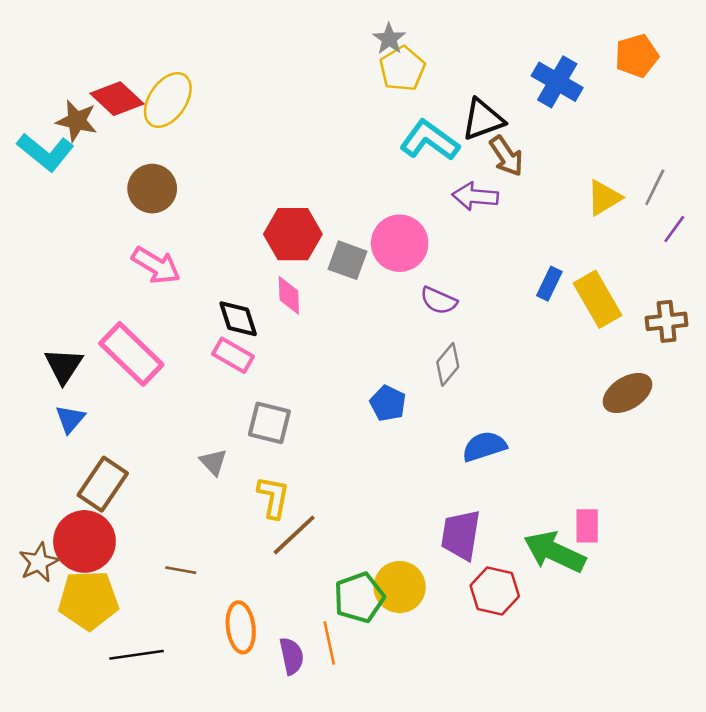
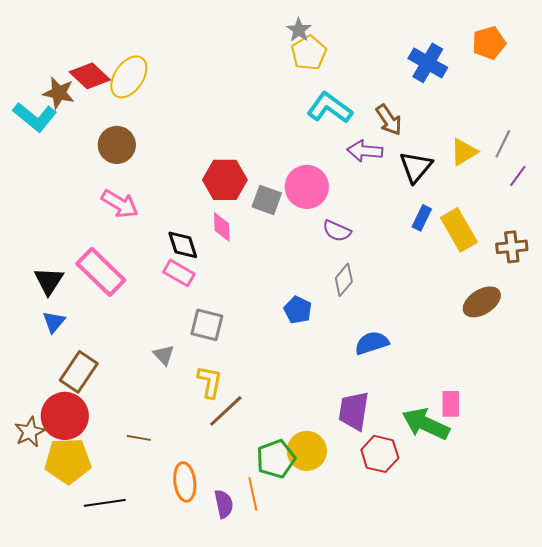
black triangle: (483, 120) -> (416, 167), moved, turned -30

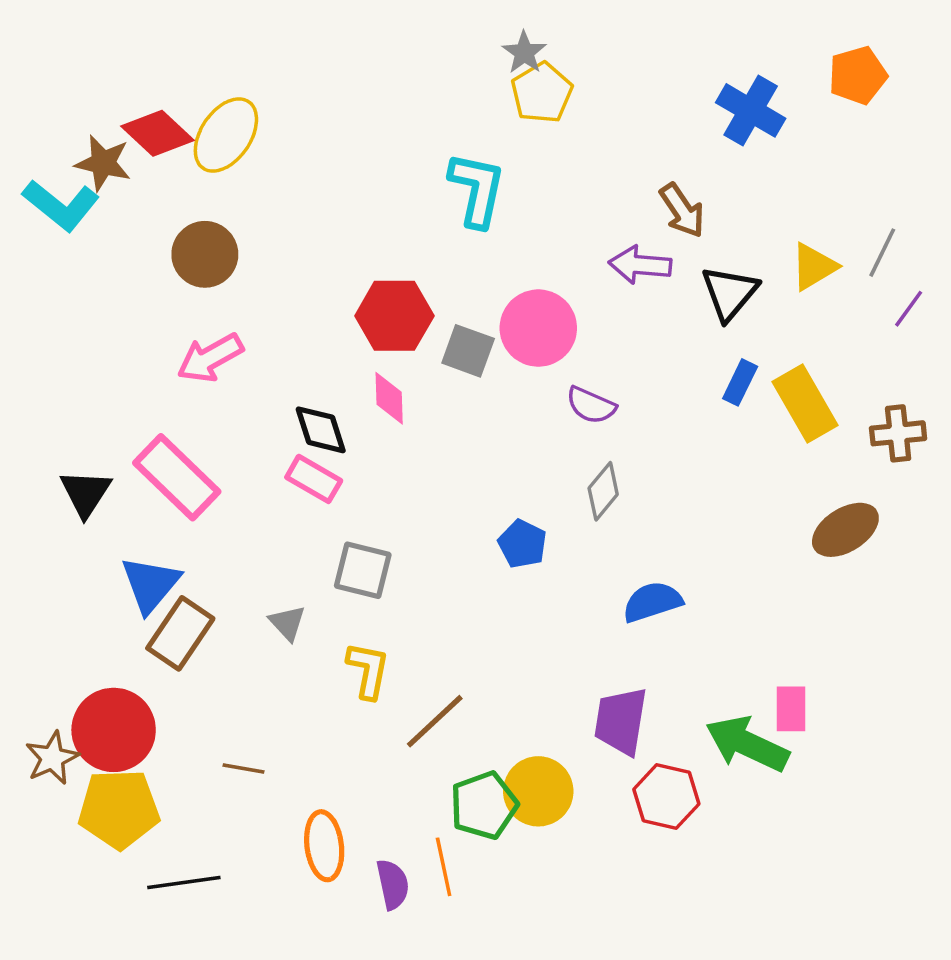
cyan L-shape: (330, 108) -> (477, 189), moved, turned 66
pink arrow: (120, 204) -> (210, 358), turned 120
blue triangle: (54, 322) -> (150, 584), moved, size x1.5
brown rectangle: (79, 372) -> (180, 633), moved
brown line: (226, 411) -> (435, 721), moved

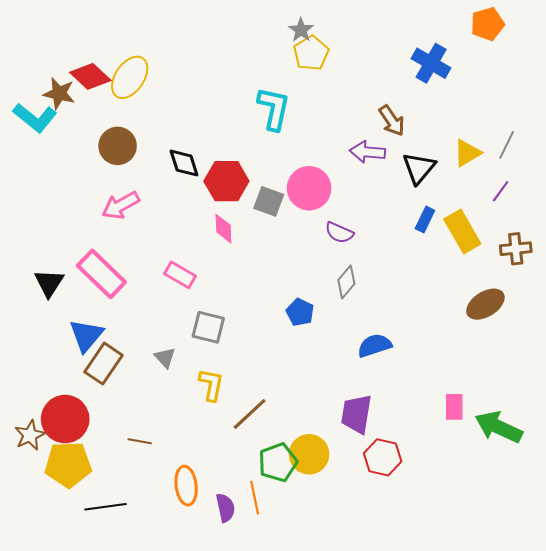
orange pentagon: (858, 75) -> (487, 24), moved
purple line: (909, 309) -> (501, 191), moved
black diamond: (321, 430) -> (184, 163), moved
green arrow: (747, 744) -> (499, 427), moved

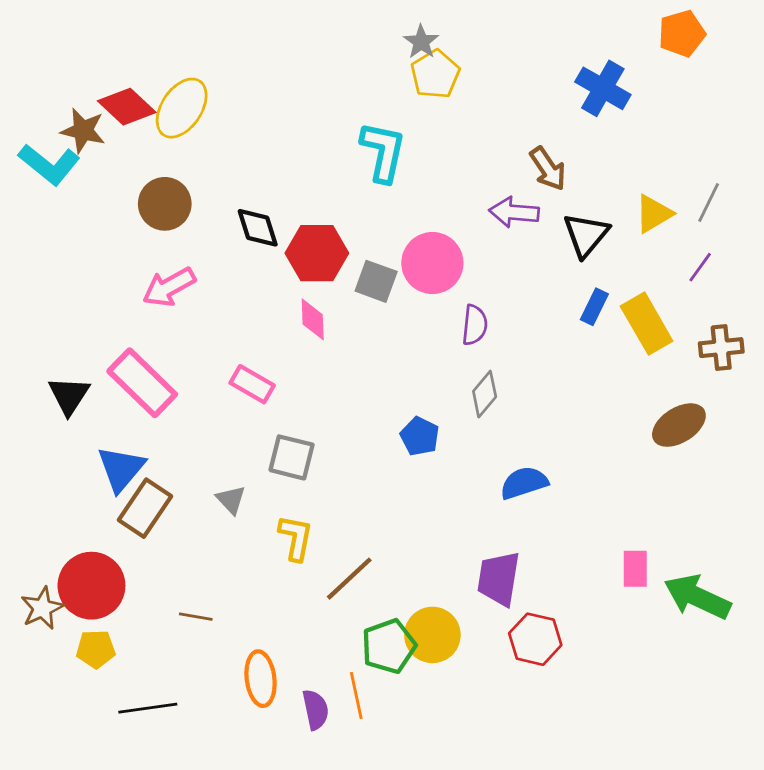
purple semicircle: (339, 233) -> (475, 325), turned -108
yellow pentagon: (68, 464) -> (96, 649), size x0.6

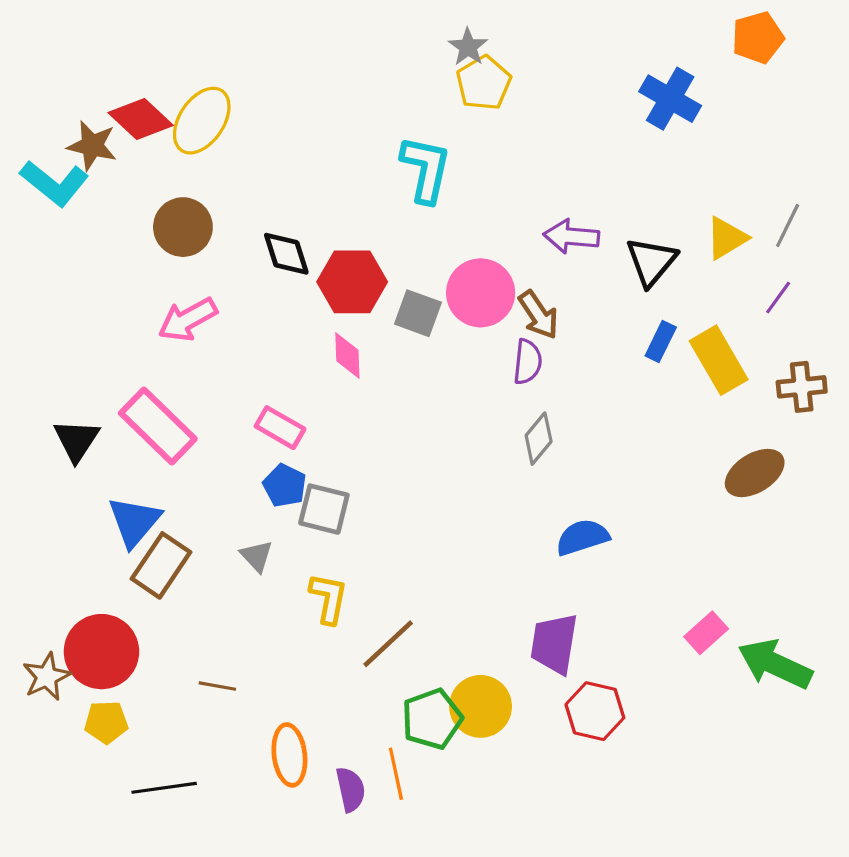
brown arrow: (548, 169) -> (539, 315), moved
blue pentagon: (420, 436) -> (285, 486), moved
pink rectangle: (635, 569) -> (706, 633), turned 48

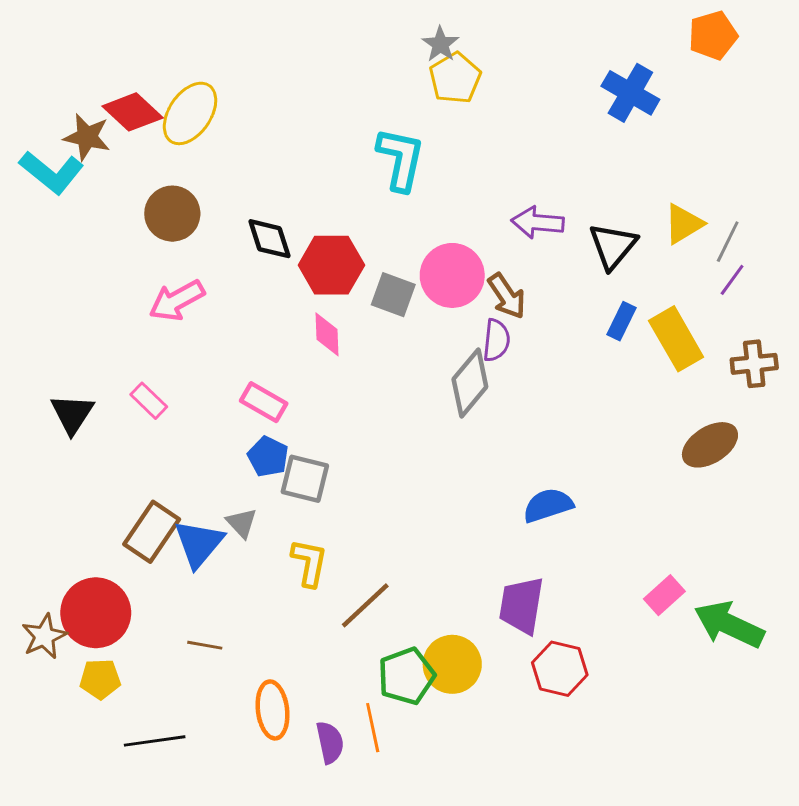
gray line: (788, 226) -> (728, 242), moved
pink rectangle: (158, 426) -> (149, 401), size x0.5
gray diamond: (539, 439) -> (470, 383), moved, size x1.4
blue triangle: (134, 522) -> (199, 544), moved

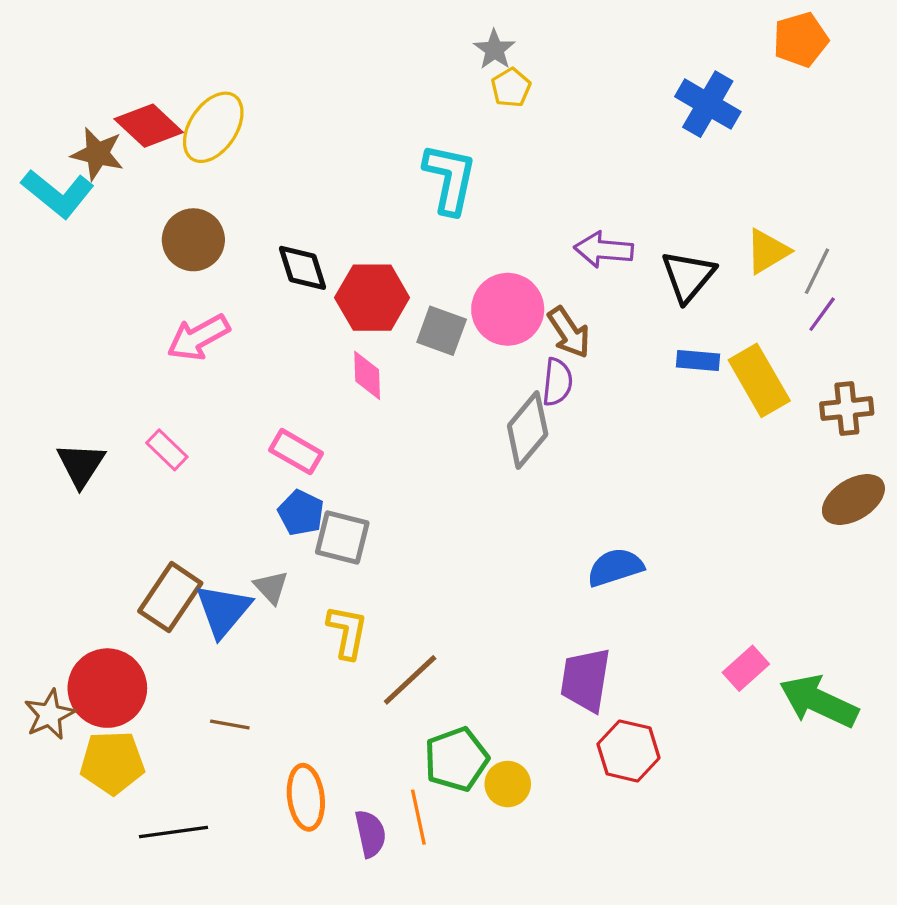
yellow pentagon: (455, 78) -> (511, 88), size x0.7
blue rectangle: (622, 321) -> (698, 361), turned 69
brown ellipse: (710, 445) -> (853, 499), moved
yellow circle: (452, 664) -> (508, 784), moved, size x0.7
yellow pentagon: (100, 679) -> (112, 763), size x1.4

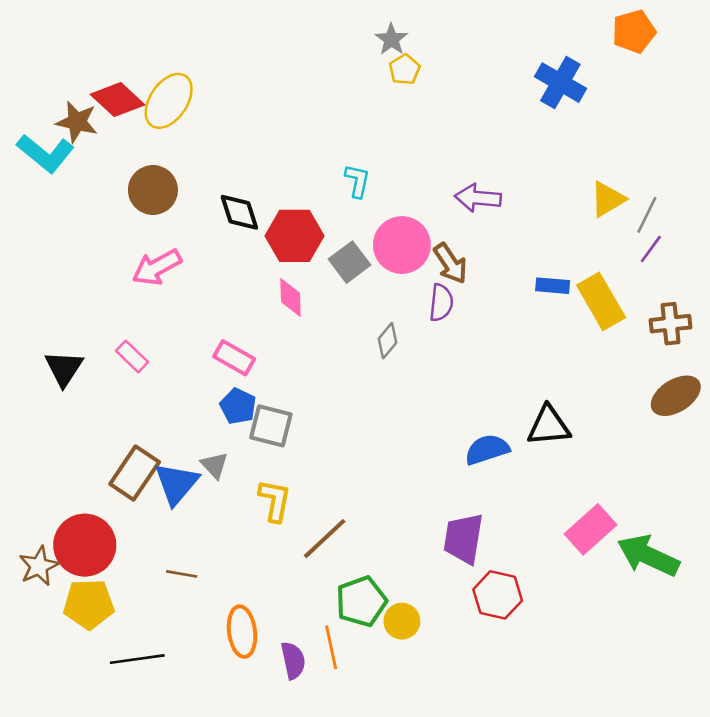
cyan L-shape: (450, 179) -> (357, 181), moved, size x0.6
black triangle: (688, 276) -> (549, 426), moved, turned 45
gray square: (442, 331) -> (349, 262), turned 33
gray diamond: (528, 430) -> (387, 341), moved, size x0.6
pink rectangle: (746, 668) -> (591, 529), size x1.4

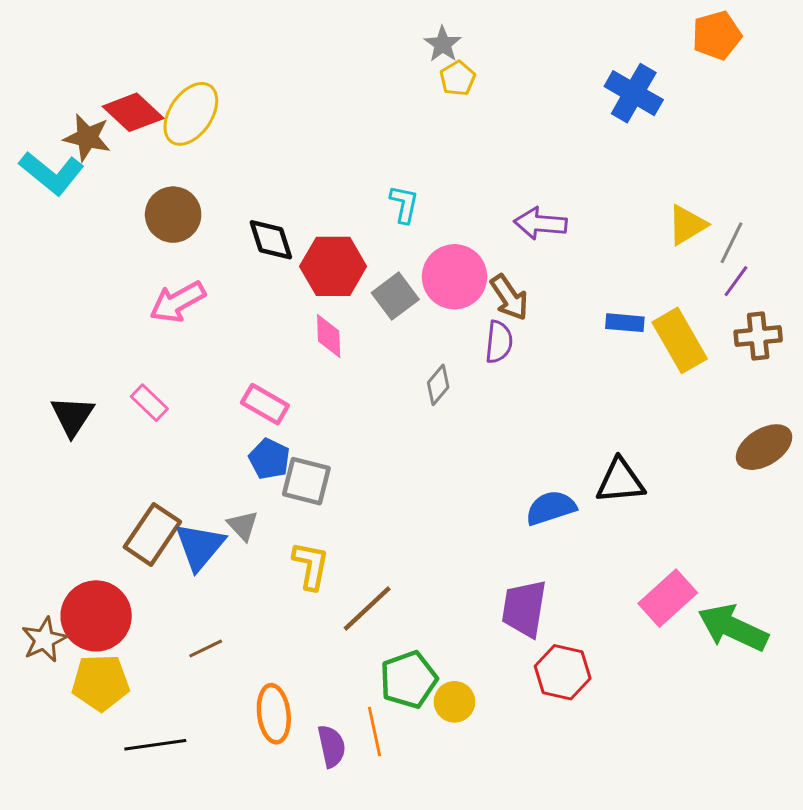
brown cross: (671, 324) -> (758, 336), moved
brown line: (182, 574) -> (206, 649), turned -36

